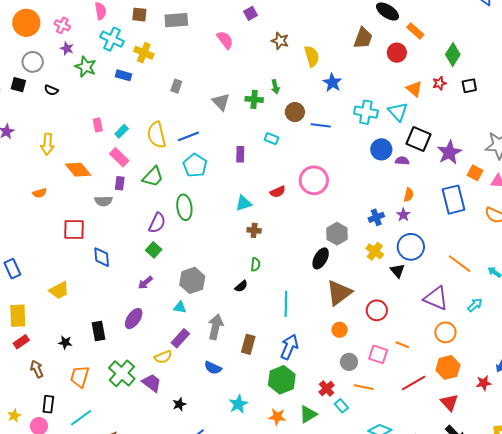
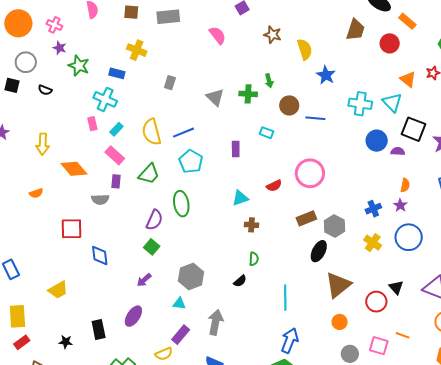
cyan cross: (112, 39) -> (105, 99), moved
black triangle: (397, 271) -> (396, 287), moved
brown rectangle: (248, 344) -> (306, 218), moved, turned 54

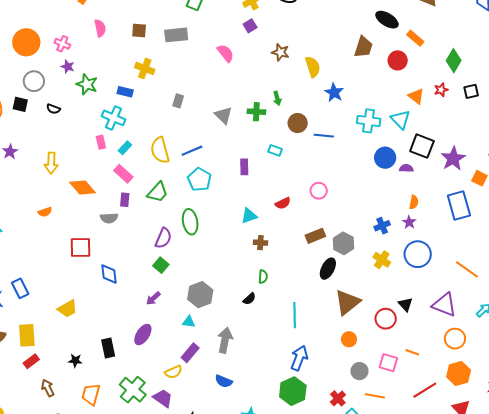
pink circle: (310, 173) -> (319, 191), size x0.6

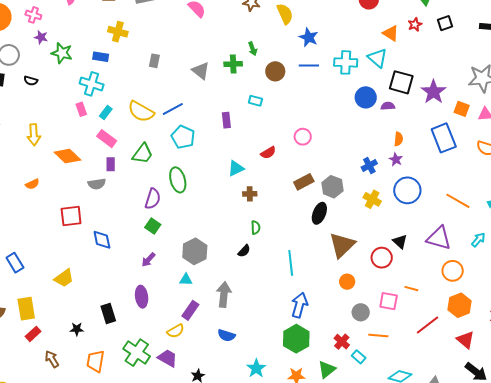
blue line: (324, 136) -> (309, 66), moved
yellow semicircle: (160, 150) -> (141, 112), turned -40
purple ellipse: (143, 334) -> (142, 297), turned -35

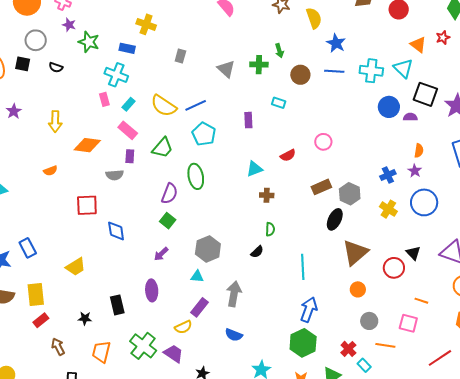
orange diamond: (67, 156) -> (87, 145), turned -40
pink square: (389, 301) -> (408, 323), moved
red line: (427, 325) -> (440, 358), moved

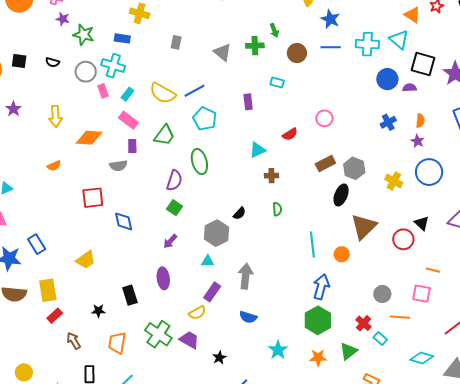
gray circle: (36, 40) -> (86, 72), moved
blue cross: (388, 175) -> (388, 122), moved
black semicircle: (257, 252) -> (239, 213), moved
orange circle: (358, 289) -> (342, 254), moved

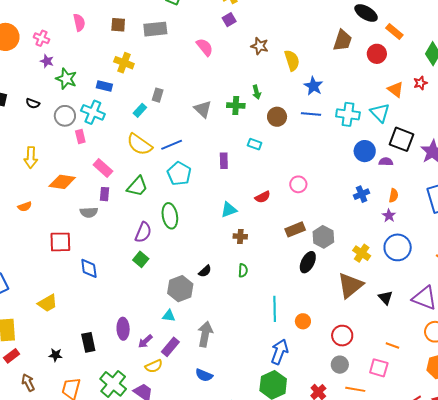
cyan rectangle: (127, 94) -> (140, 110), moved
brown triangle: (364, 227) -> (350, 285), moved
red circle: (403, 239) -> (342, 336), moved
purple arrow: (170, 241) -> (145, 341), moved

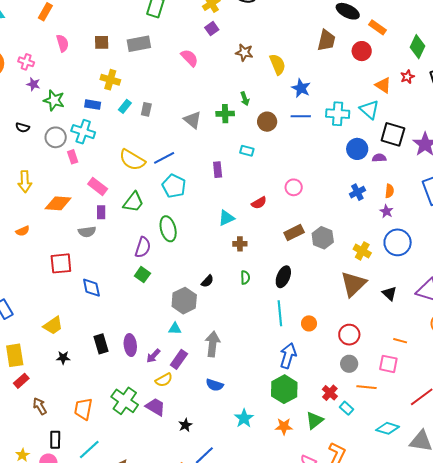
cyan rectangle: (140, 110) -> (125, 106), moved
black ellipse: (308, 262) -> (283, 277), moved
black rectangle: (88, 342) -> (101, 344), moved
black star: (56, 355) -> (63, 358), moved

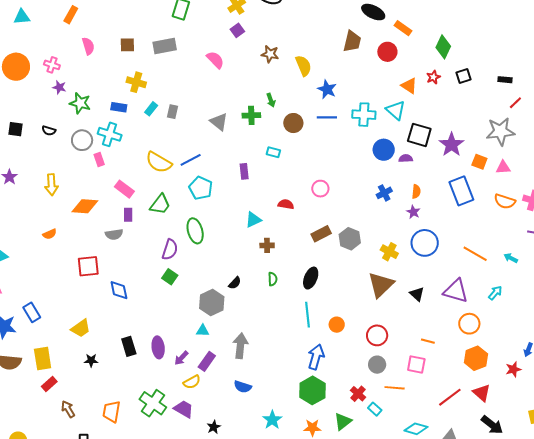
red semicircle: (259, 203) -> (286, 204), turned -140

